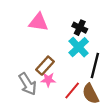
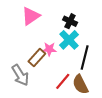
pink triangle: (38, 22) -> (31, 16), turned -42
pink star: (48, 80) -> (49, 49), moved

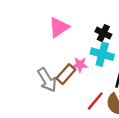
cyan cross: (69, 40) -> (102, 54), turned -30
gray arrow: (20, 75) -> (47, 80), moved

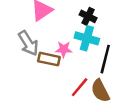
brown rectangle: (66, 74) -> (49, 59), turned 60
gray arrow: (47, 80) -> (28, 43), moved

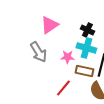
brown rectangle: (49, 59) -> (84, 71), moved
red line: (80, 87) -> (63, 88), moved

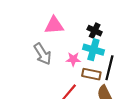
pink triangle: (49, 25) -> (54, 25), turned 30

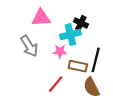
cyan cross: (93, 50) -> (70, 35), moved, turned -30

